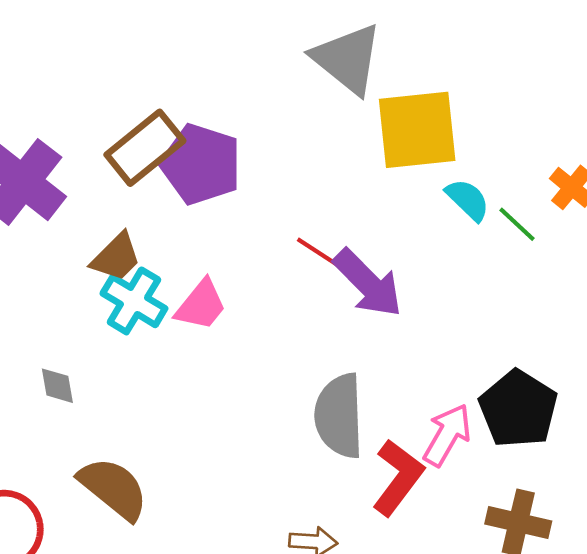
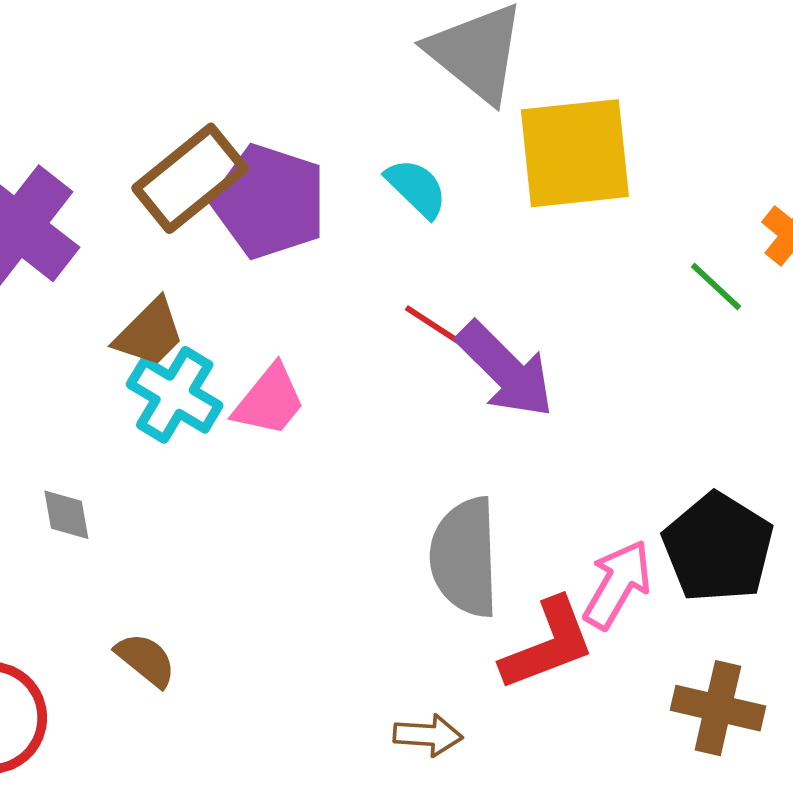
cyan semicircle: (468, 200) -> (416, 188), moved
red L-shape: (398, 477) -> (548, 644), turned 32
brown semicircle: (113, 488) -> (146, 660), size x0.6

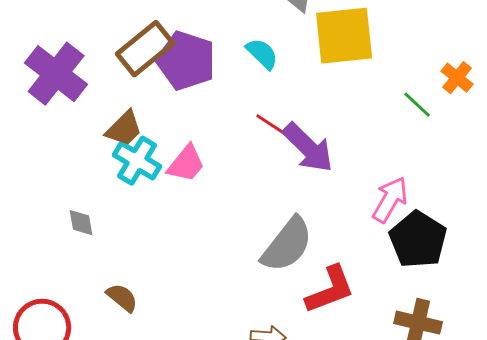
gray semicircle: (465, 557) -> (287, 245), turned -140
pink arrow: (617, 584) -> (390, 200), moved

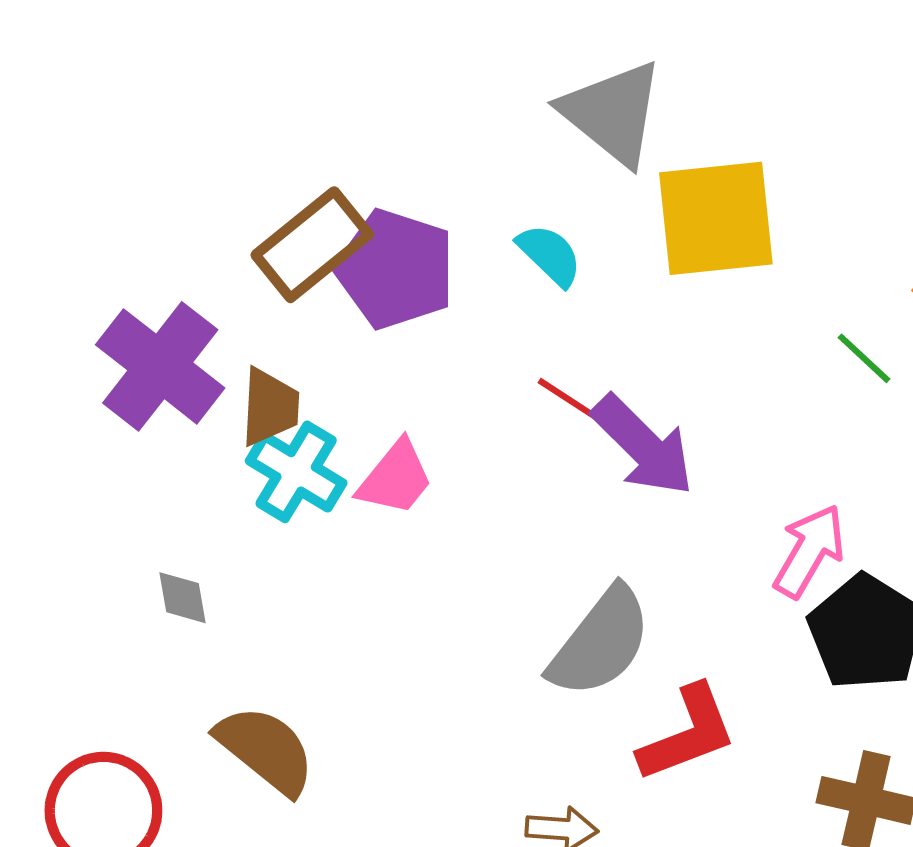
purple cross: (56, 74) -> (160, 366), moved
brown trapezoid: (124, 129) -> (270, 407), turned -42
brown semicircle: (122, 298) -> (266, 750), size x1.6

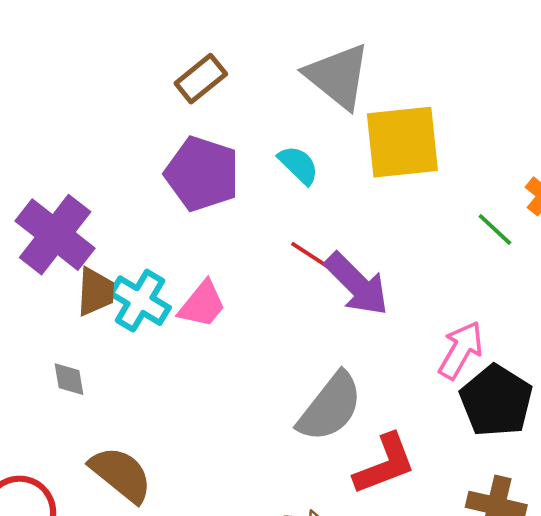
brown rectangle: (312, 245) -> (201, 79), moved, size x0.7
brown trapezoid: (270, 407) -> (96, 292), moved

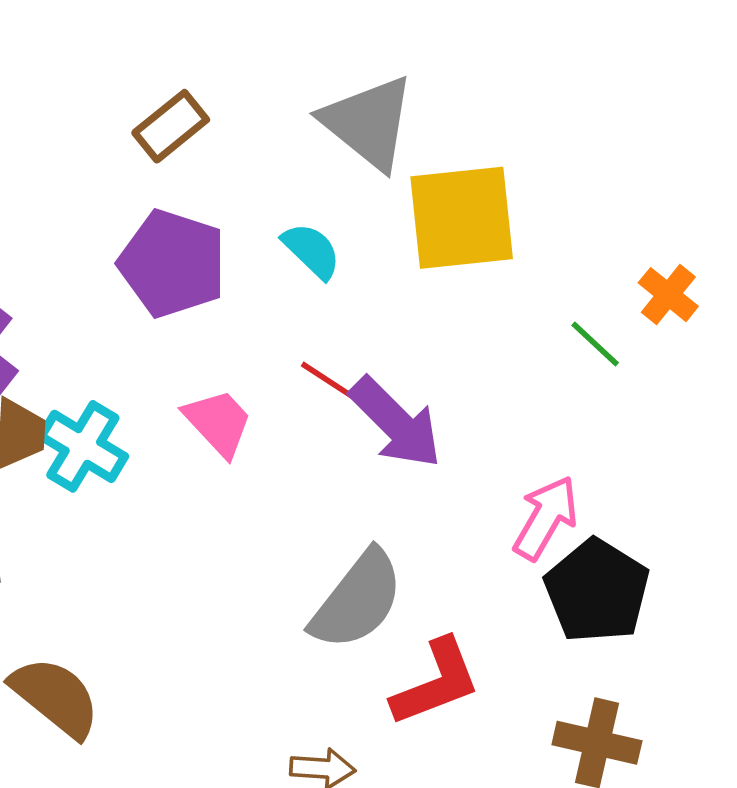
pink trapezoid: (202, 304) -> (218, 423), moved, turned -82

